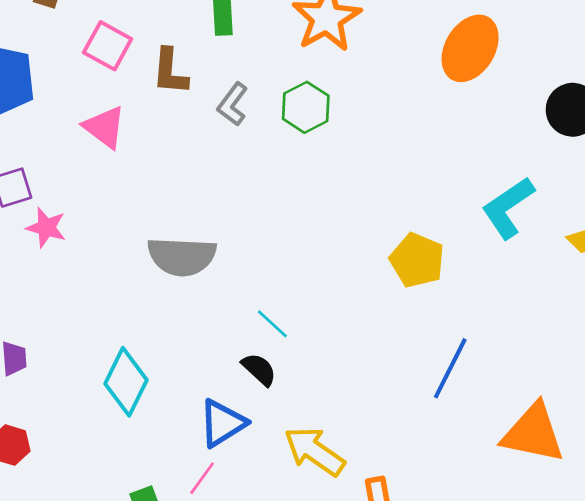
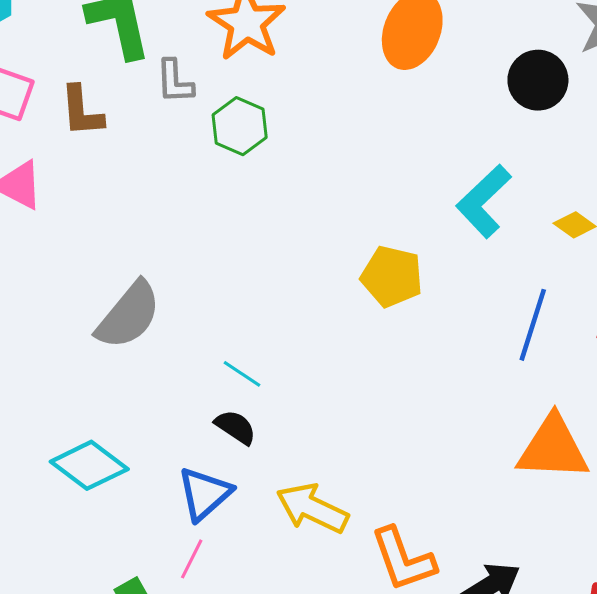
gray L-shape: (233, 104) -> (175, 82), moved, turned -30
gray semicircle: (182, 256) -> (129, 315), turned -44
blue line: (450, 368) -> (533, 325), moved
cyan diamond: (126, 382) -> (89, 465), turned -70

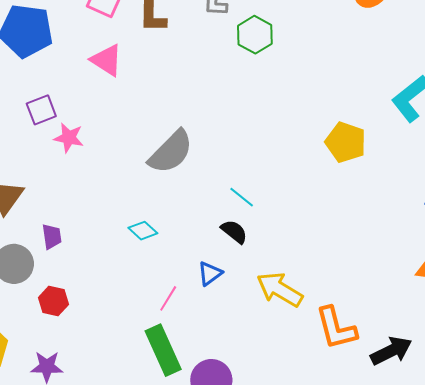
cyan diamond: (89, 465) -> (143, 231), moved, size x0.6
blue triangle: (204, 494) -> (210, 273), size x0.7
pink line: (192, 559) -> (168, 298), moved

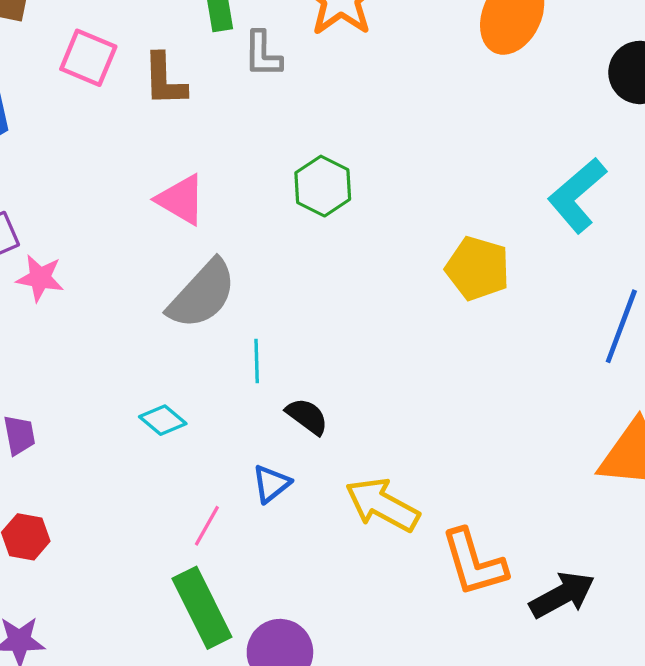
green hexagon: (255, 35) -> (323, 186), moved
pink triangle: (107, 60) -> (181, 200), moved
cyan line: (242, 197) -> (257, 361), moved, turned 52

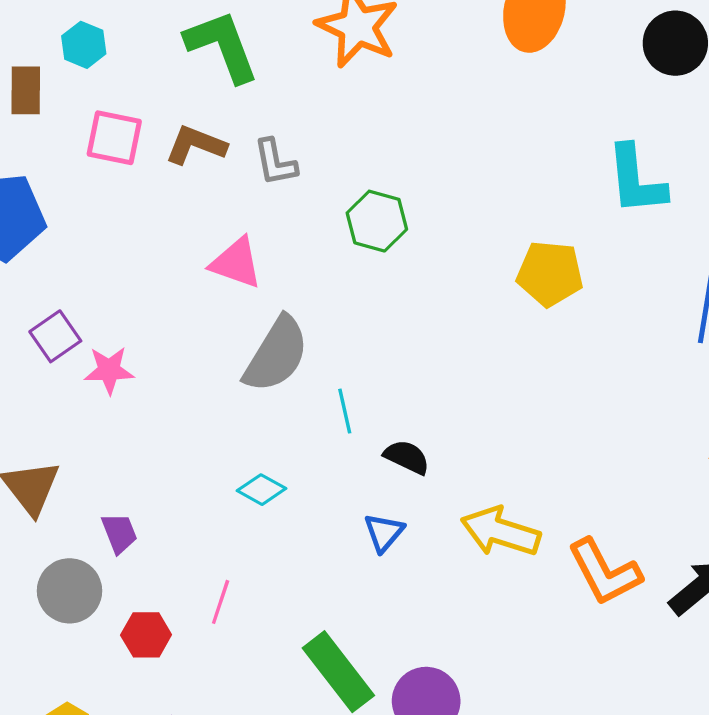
gray L-shape: (263, 54) -> (275, 162), moved
brown L-shape: (165, 80) -> (196, 145), turned 124
cyan L-shape: (577, 195) -> (636, 180), turned -44
pink line: (207, 526) -> (221, 602), moved

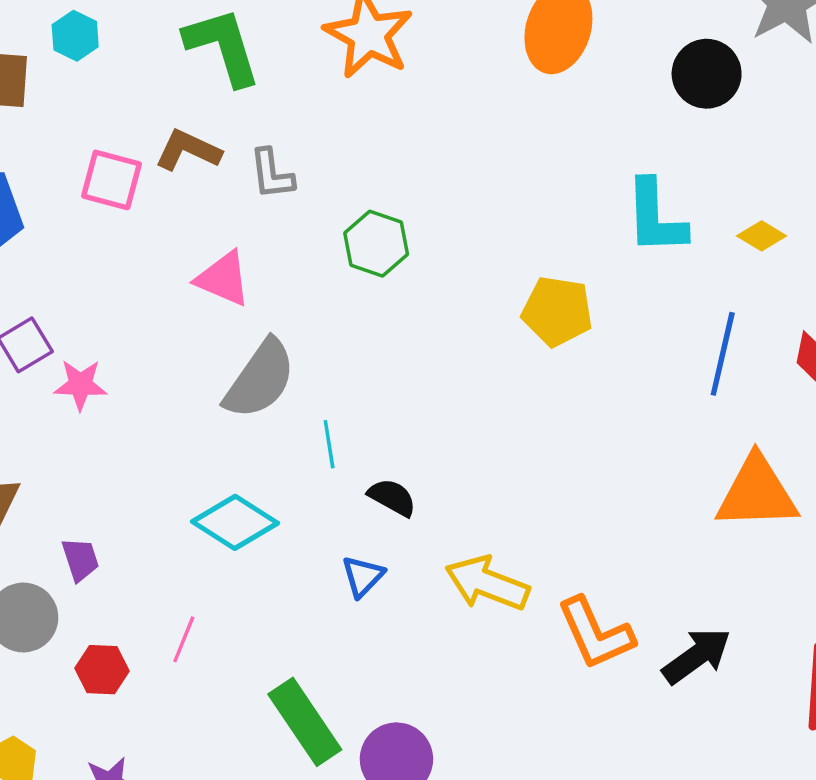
pink square: (114, 138) -> (111, 180), moved
cyan diamond: (261, 490) -> (235, 522), size x1.6

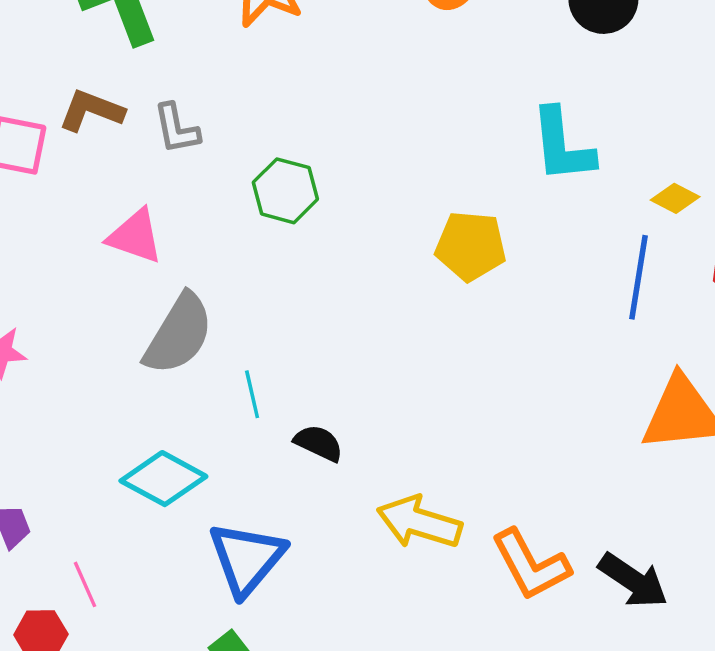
yellow diamond: (762, 236) -> (675, 198), moved
blue triangle: (363, 576) -> (247, 559), moved, size x1.8
pink line: (184, 639) -> (85, 584), moved, turned -42
black arrow: (697, 656) -> (633, 581), turned 74

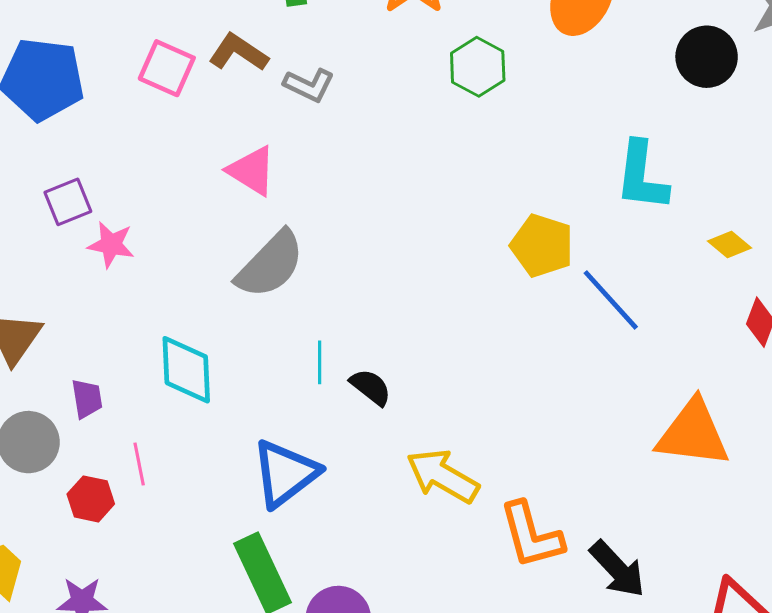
gray L-shape: (176, 129) -> (309, 85), turned -66
green hexagon: (285, 191) -> (478, 67), moved
blue line: (639, 277) -> (611, 300), moved, turned -64
cyan line: (252, 394) -> (320, 362), moved
cyan diamond: (163, 479) -> (186, 370), moved, turned 46

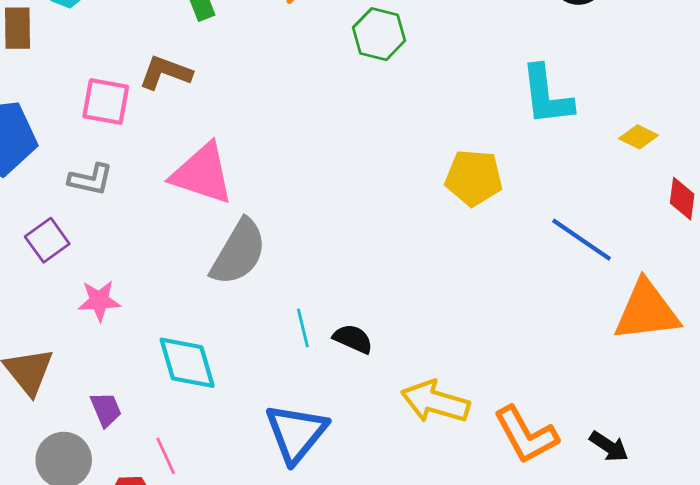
gray L-shape: (309, 85) -> (91, 179), moved
pink triangle: (252, 171) -> (202, 174), size x1.4
pink star: (111, 245) -> (99, 301), moved
blue line: (611, 300) -> (582, 240), moved
black arrow: (617, 569) -> (609, 446), size x0.7

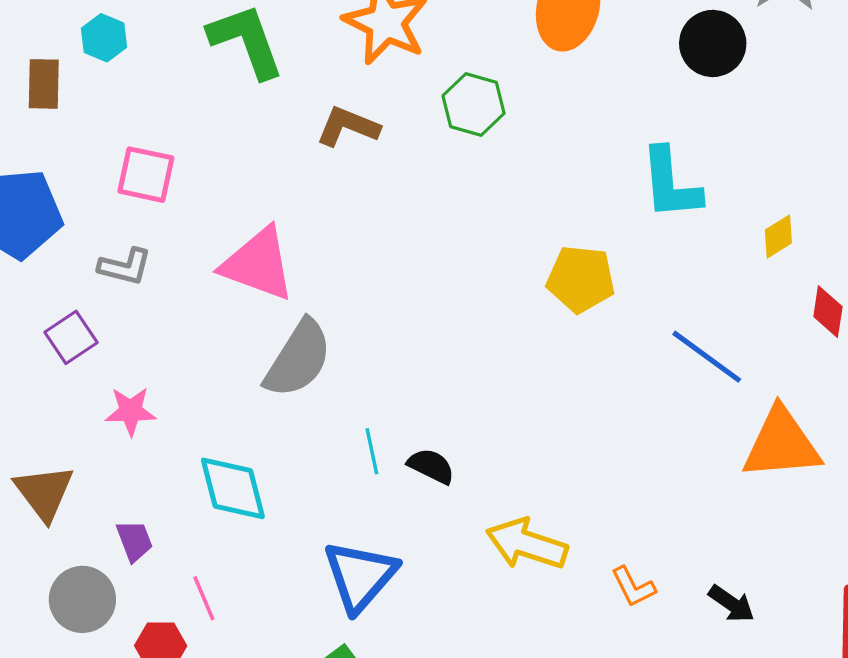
brown L-shape: (165, 72) -> (348, 126), moved
yellow diamond: (638, 137) -> (778, 237), turned -60
orange L-shape: (526, 435) -> (633, 587), size x0.6

